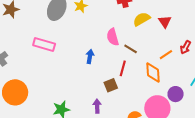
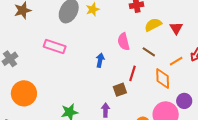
brown line: (131, 49) -> (149, 52), moved

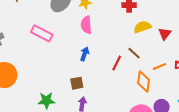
pink semicircle: (124, 42) -> (86, 25), moved
red line: (132, 73) -> (117, 63), moved
brown square: (120, 90) -> (77, 83), moved

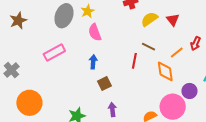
pink rectangle: (42, 33) -> (54, 53), turned -40
blue arrow: (85, 54) -> (93, 62), moved
brown square: (77, 83) -> (104, 83), moved

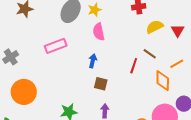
brown square: (104, 83) -> (101, 84), turned 32

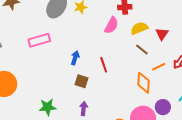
pink semicircle: (99, 32) -> (111, 25), moved, turned -144
brown line: (150, 54) -> (142, 49), moved
red line: (134, 66) -> (104, 65), moved, turned -42

